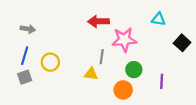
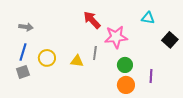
red arrow: (99, 21) -> (92, 20), turned 48
yellow triangle: (91, 74) -> (77, 61), moved
orange circle: (123, 90) -> (126, 85), moved

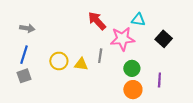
cyan triangle: (148, 18) -> (138, 20), moved
black square: (170, 40) -> (164, 39), moved
yellow circle: (47, 58) -> (59, 61), moved

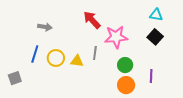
cyan triangle: (138, 20) -> (156, 15), moved
gray arrow: (27, 28) -> (45, 27), moved
blue line: (24, 55) -> (35, 54), moved
gray square: (24, 76) -> (15, 78), moved

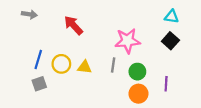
red arrow: (92, 20) -> (73, 25), moved
gray arrow: (45, 27) -> (29, 14), moved
gray line: (95, 53) -> (113, 65), moved
gray square: (15, 78) -> (39, 84), moved

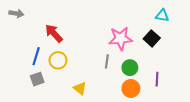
gray arrow: (29, 14) -> (16, 13), moved
red arrow: (73, 25) -> (54, 33), moved
black square: (170, 41) -> (152, 38), moved
yellow triangle: (84, 67) -> (80, 88), moved, turned 32

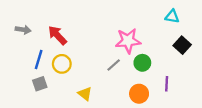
gray arrow: (16, 13) -> (23, 30), moved
black square: (152, 38) -> (182, 45), moved
gray line: (107, 61) -> (114, 65), turned 40
green circle: (130, 68) -> (142, 63), moved

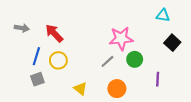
orange circle: (139, 94) -> (117, 89), moved

